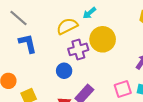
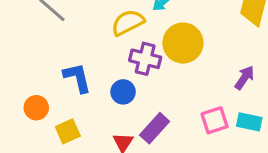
blue L-shape: (28, 43) -> (77, 78), moved
purple cross: (78, 49) -> (145, 59), turned 30

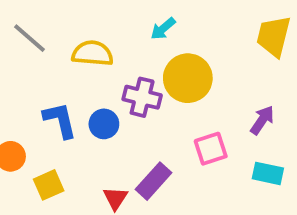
yellow semicircle: (128, 23) -> (92, 53), moved, turned 32
blue circle: (123, 92) -> (104, 124), moved
pink square: (215, 120) -> (211, 149), moved

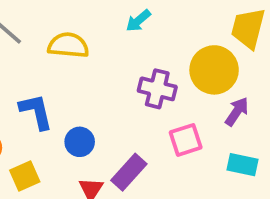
yellow circle: (188, 78) -> (214, 70), moved
purple cross: (142, 97) -> (157, 89), moved
blue circle: (104, 124) -> (80, 142), moved

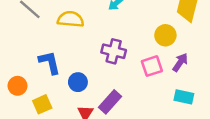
yellow circle: (214, 70) -> (165, 35), size x0.7
purple cross: (157, 89) -> (114, 51), moved
pink square: (186, 140) -> (152, 66), moved

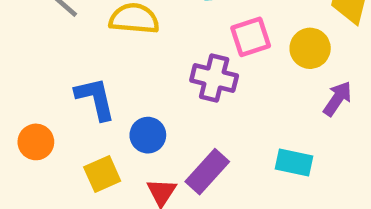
pink square: (152, 66) -> (251, 37), moved
cyan rectangle: (184, 97) -> (294, 163), moved
yellow square: (42, 104) -> (102, 174), moved

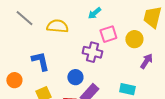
blue circle: (148, 135) -> (75, 77), moved

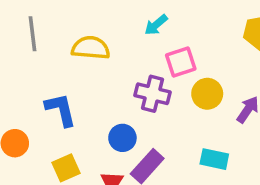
gray line: (24, 18) -> (32, 34), turned 42
yellow circle: (134, 39) -> (207, 94), moved

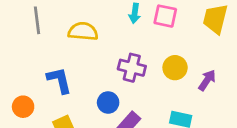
cyan arrow: (156, 25) -> (135, 13), turned -42
pink square: (181, 62) -> (165, 16), moved, turned 30

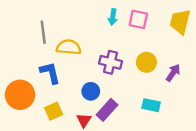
gray line: (37, 20) -> (43, 32), moved
yellow semicircle: (83, 31) -> (69, 47), moved
orange circle: (23, 107) -> (20, 95), size x1.6

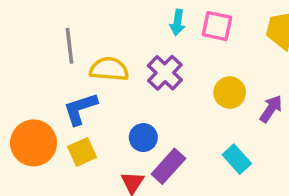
purple cross: (110, 62) -> (165, 73), moved, turned 30
blue L-shape: (50, 73) -> (80, 109), turned -95
cyan rectangle: (151, 105) -> (237, 159), turned 36
yellow square: (54, 111) -> (82, 152), moved

